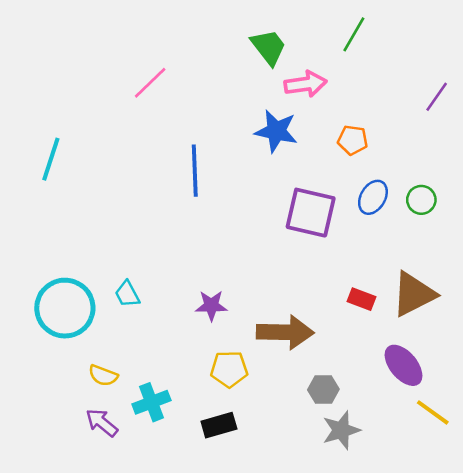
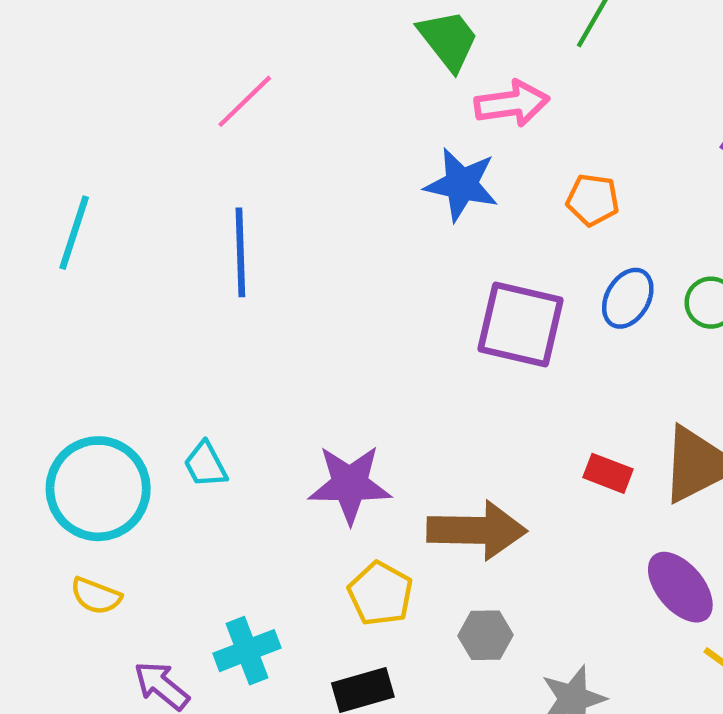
blue line: (195, 171) -> (240, 252), moved
purple star: (211, 305) -> (350, 484), size x1.5
yellow pentagon: (229, 369) -> (380, 594), turned 30
yellow semicircle: (103, 376) -> (96, 596), moved
gray hexagon: (323, 390) -> (486, 635), moved

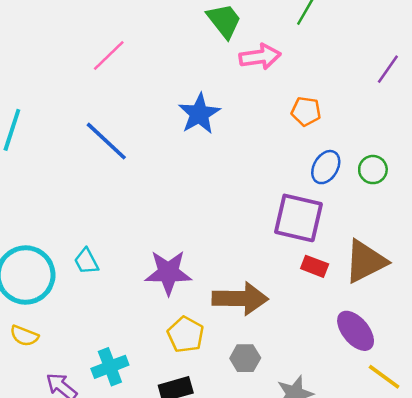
blue star: (461, 184) -> (199, 114), moved, turned 30
blue line: (240, 252) -> (106, 141), turned -45
purple square: (521, 325) -> (298, 218), moved

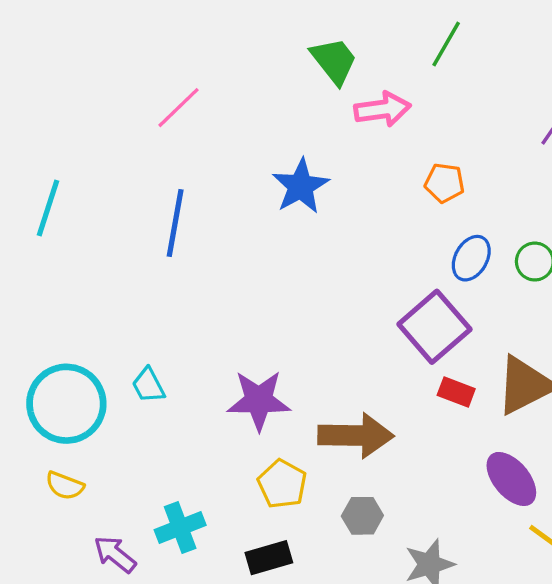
blue line: (106, 141) -> (175, 223), turned 57
purple square: (298, 218) -> (434, 327), turned 36

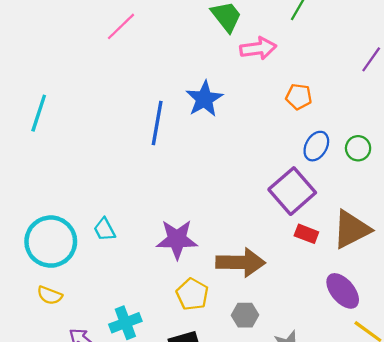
pink line: (178, 108) -> (121, 26), moved
blue line: (175, 223) -> (157, 123), moved

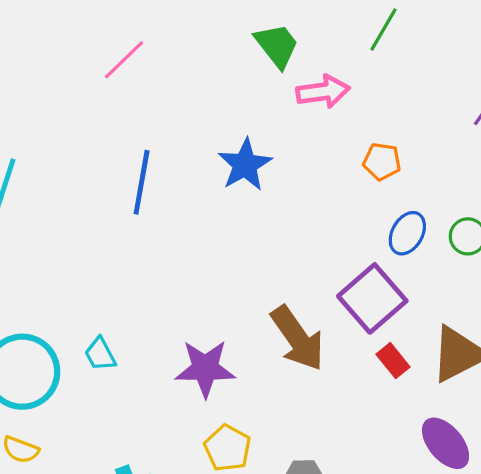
blue line: (157, 123) -> (142, 182), moved
red rectangle: (306, 234) -> (393, 361), turned 30
brown arrow: (241, 262) -> (298, 338), moved, turned 54

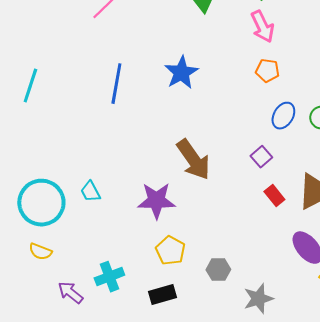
pink arrow: (323, 92) -> (262, 27), moved, turned 72
purple square: (372, 298) -> (261, 157), size x0.5
brown arrow: (298, 338) -> (193, 160), moved

